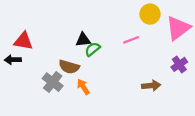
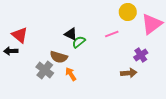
black triangle: (83, 40) -> (71, 34), turned 32
red triangle: (23, 41) -> (20, 35), turned 30
purple cross: (179, 64) -> (141, 55), moved

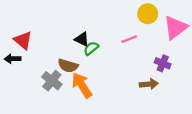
purple cross: (141, 55) -> (163, 63), turned -32
orange arrow: (71, 74) -> (82, 85), size x1.6

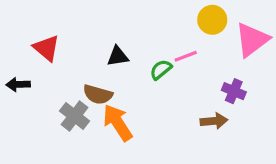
black triangle: (82, 39) -> (118, 56), turned -35
red triangle: (23, 40) -> (46, 48), moved
green semicircle: (91, 48) -> (161, 70), moved

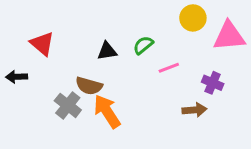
pink triangle: (252, 40) -> (229, 36), turned 32
pink line: (186, 56) -> (169, 68), moved
green semicircle: (161, 70) -> (143, 45), moved

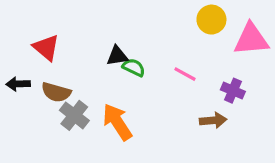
green semicircle: (143, 45) -> (134, 67), moved, turned 65
pink line: (169, 68) -> (185, 74), turned 50
brown semicircle: (89, 86) -> (56, 92), moved

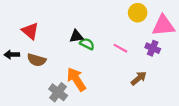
purple cross: (233, 91) -> (153, 48), moved
gray cross: (74, 115) -> (58, 92), moved
brown arrow: (213, 120) -> (139, 78), turned -35

